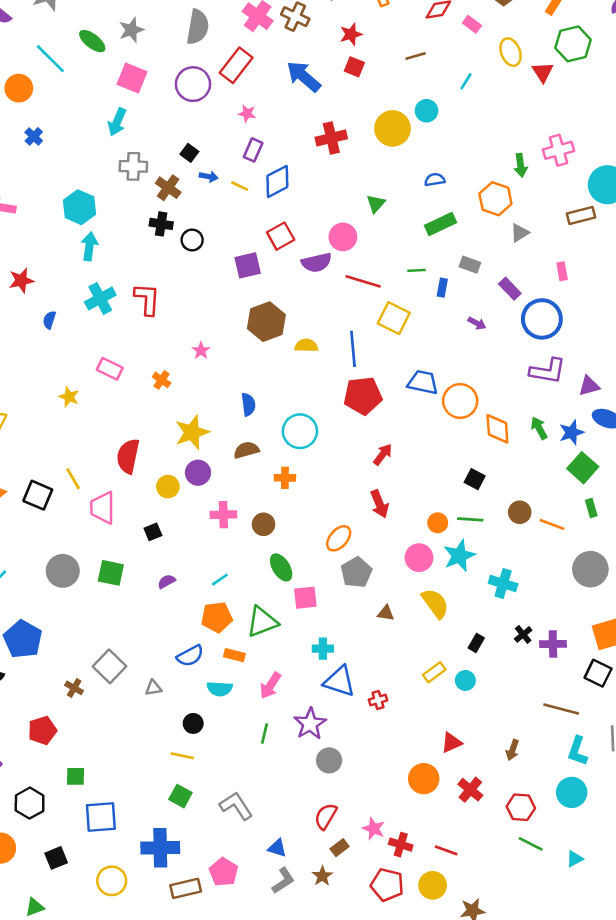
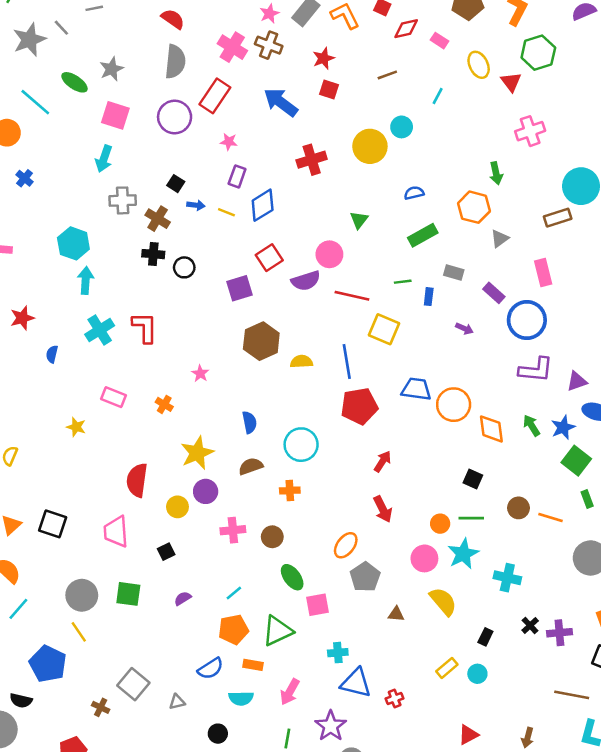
pink cross: (559, 150) -> (530, 131), moved
pink rectangle: (562, 271) -> (543, 273), size x1.5
yellow line: (73, 479) -> (79, 632), moved

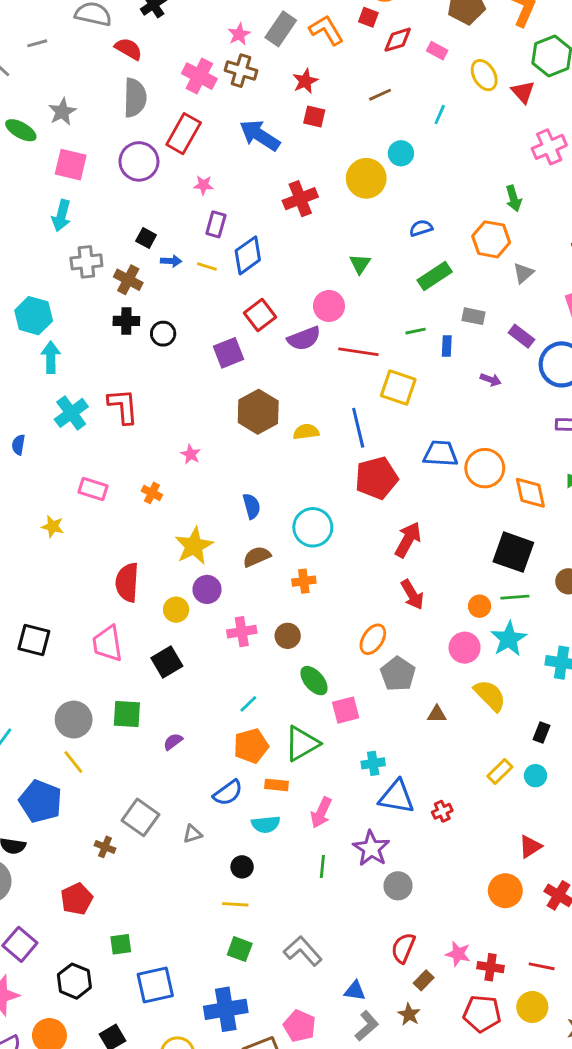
red arrow: (383, 461) -> (408, 540), size x1.4
black square: (473, 479) -> (513, 552), size x1.8
black square: (166, 552) -> (167, 662), size x1.5
purple semicircle: (183, 598) -> (173, 742), moved

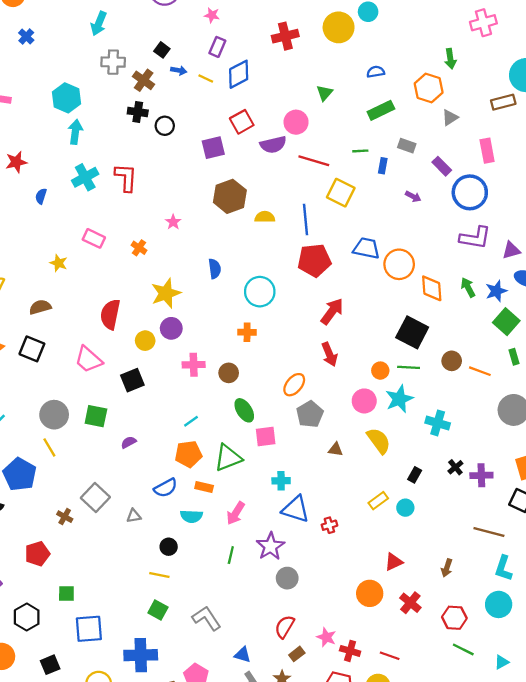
brown semicircle: (257, 557) -> (40, 307), moved
pink trapezoid: (107, 643) -> (88, 359), turned -48

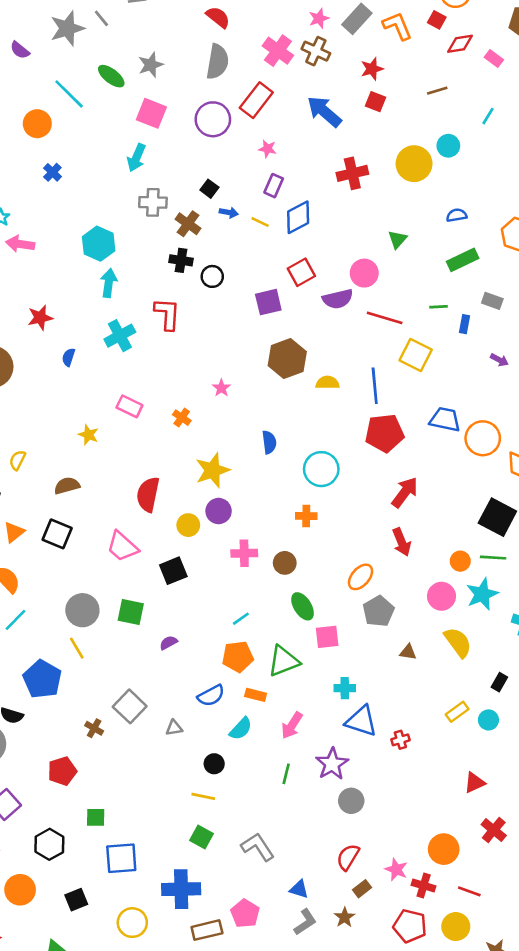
red L-shape: (126, 178) -> (167, 314), moved
cyan semicircle: (191, 516) -> (241, 729), turned -50
orange circle: (370, 593) -> (444, 849), moved

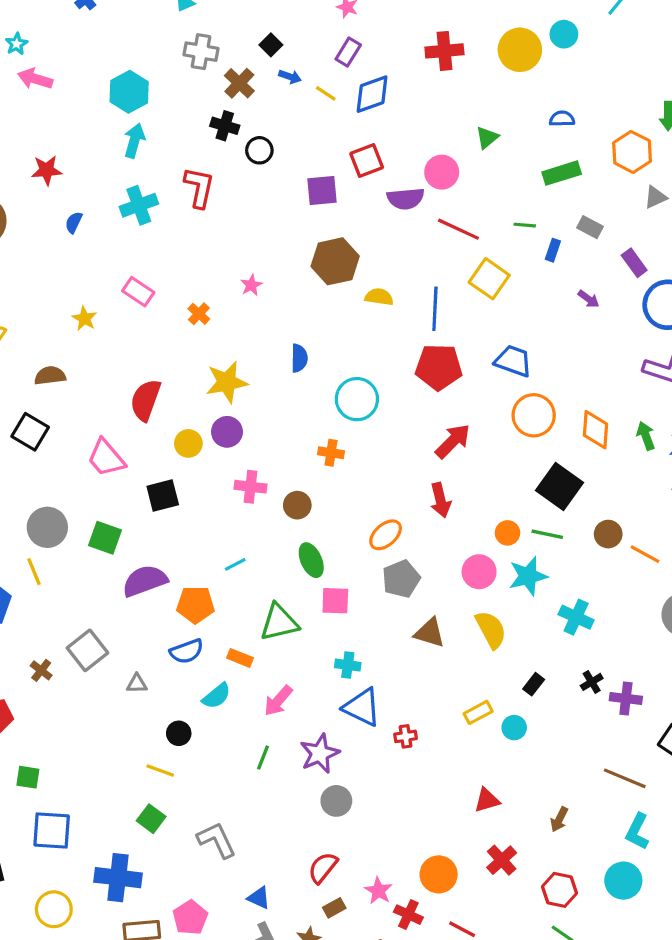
orange circle: (483, 438) -> (534, 415), moved
purple semicircle: (168, 643) -> (145, 581), size x2.0
brown triangle: (408, 652) -> (430, 633), size x1.5
orange pentagon: (238, 657) -> (195, 605), moved

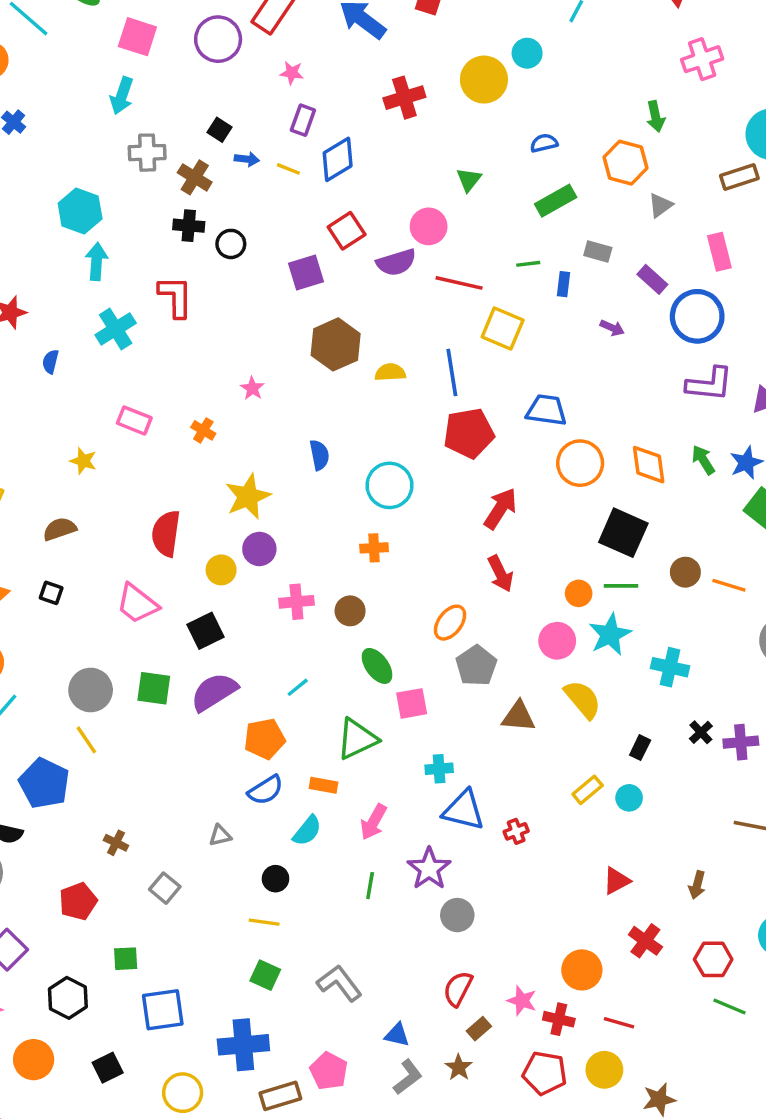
black square: (30, 432) -> (51, 593), size x0.6
purple semicircle: (145, 581) -> (214, 692), moved
gray square: (88, 650) -> (165, 888), moved, size x0.7

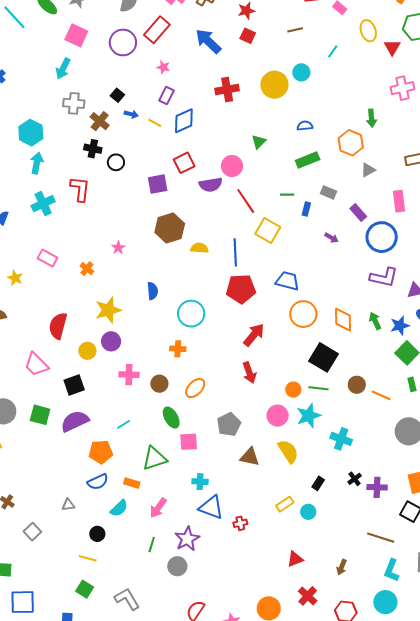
red line: (459, 283) -> (246, 201), turned 36
orange ellipse: (450, 623) -> (195, 388), moved
gray circle: (457, 915) -> (177, 566), moved

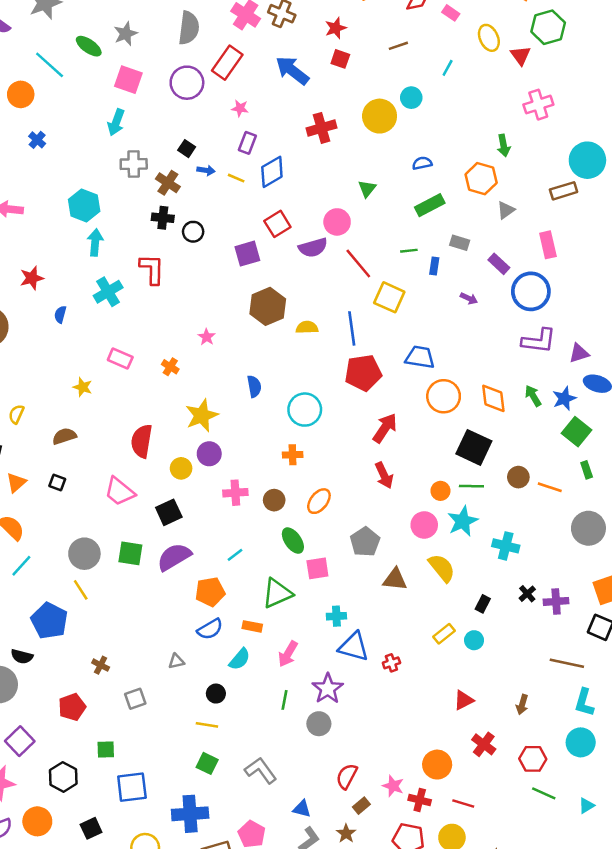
gray square: (32, 532) -> (135, 699), turned 30

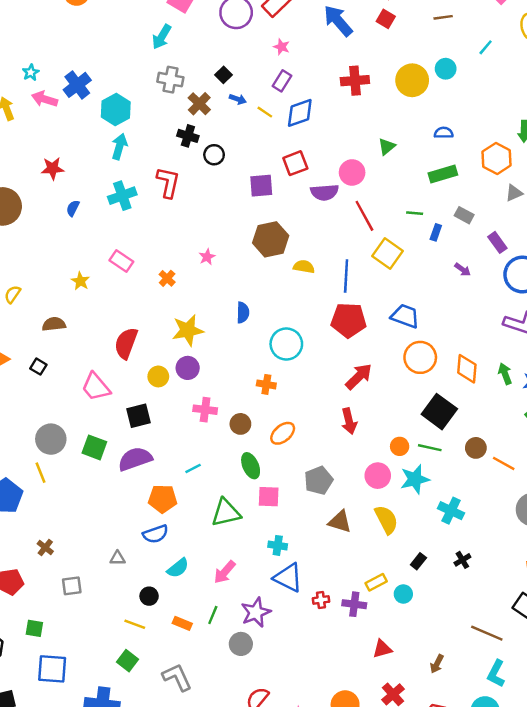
blue cross: (37, 140) -> (77, 85), moved, size x1.6
purple cross: (556, 601) -> (354, 604), moved
orange rectangle: (252, 626) -> (182, 623), moved

